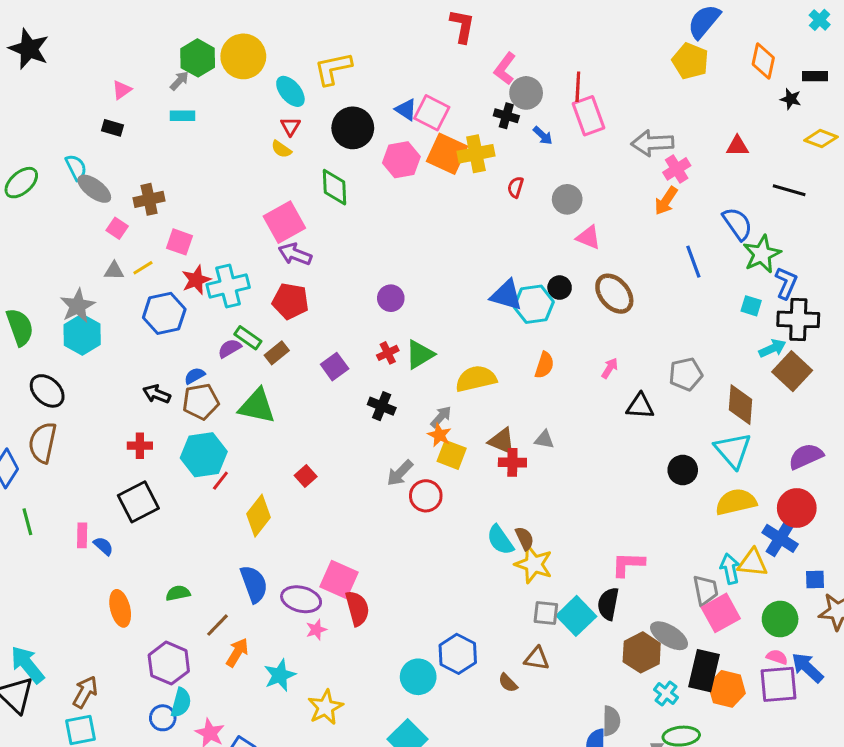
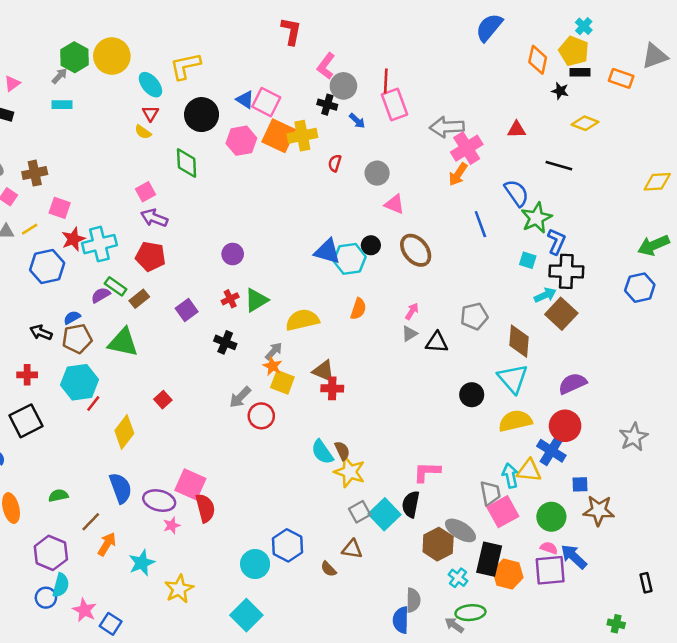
yellow pentagon: (690, 61) -> (574, 51), moved
pink cross: (677, 169) -> (467, 148), size x1.4
pink square: (284, 222) -> (145, 192), size x0.6
gray triangle: (544, 440) -> (409, 334), moved, turned -42
gray square: (546, 613) -> (360, 512), turned -35

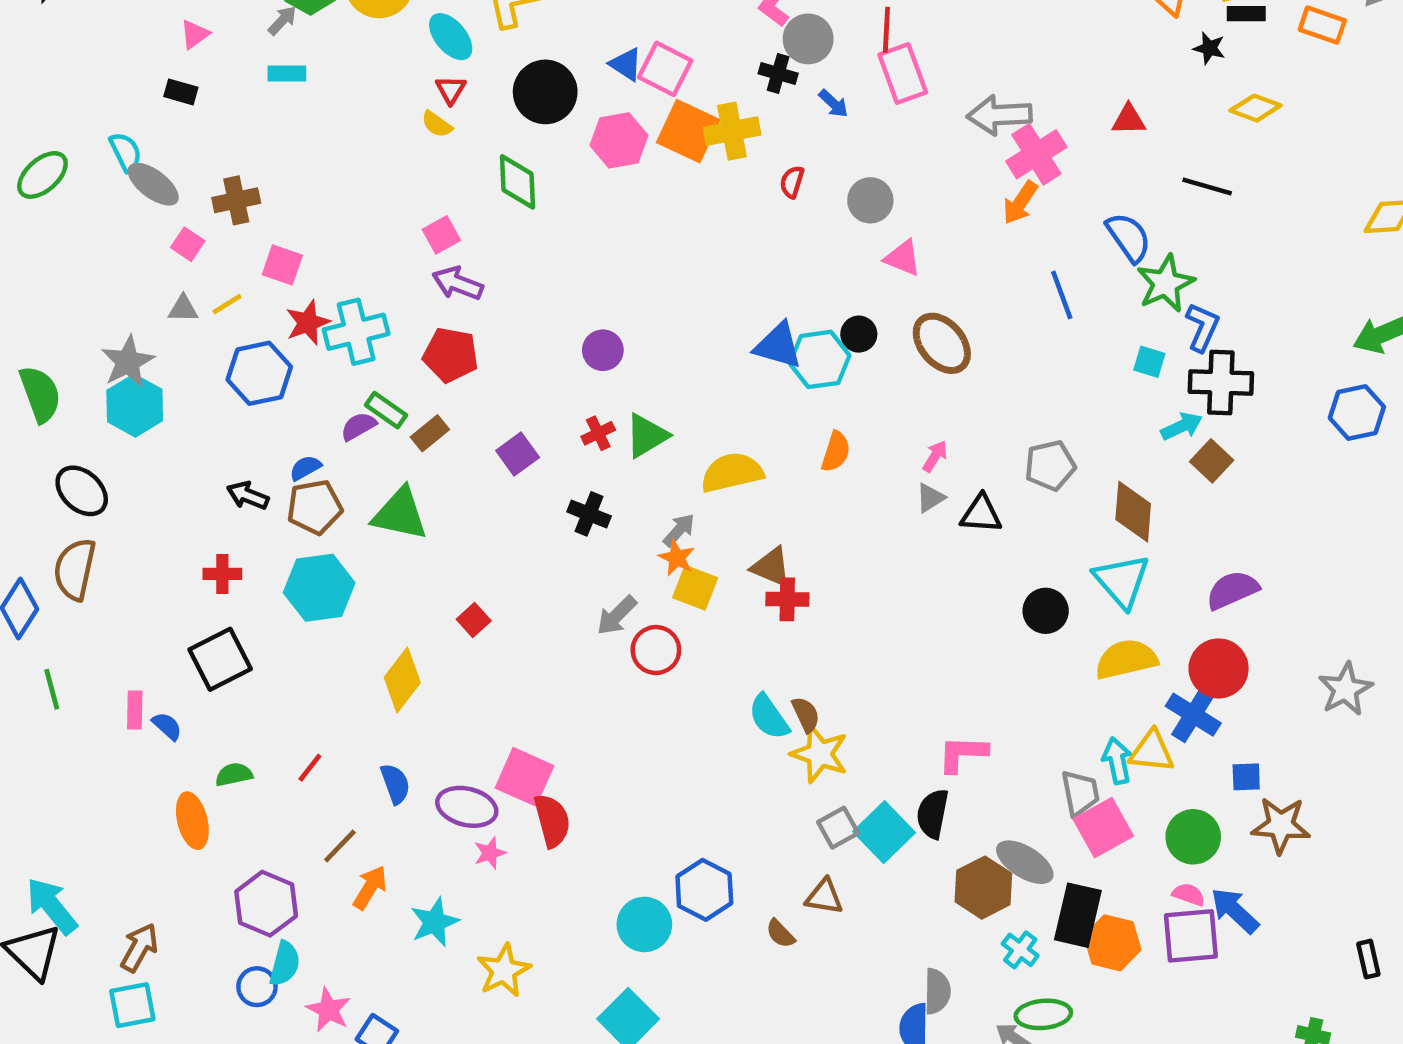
brown square: (561, 314) -> (1212, 461), size x0.7
red line: (93, 403) -> (310, 768), moved
blue semicircle: (121, 488) -> (395, 784), size x0.7
green semicircle: (58, 496) -> (234, 775), moved

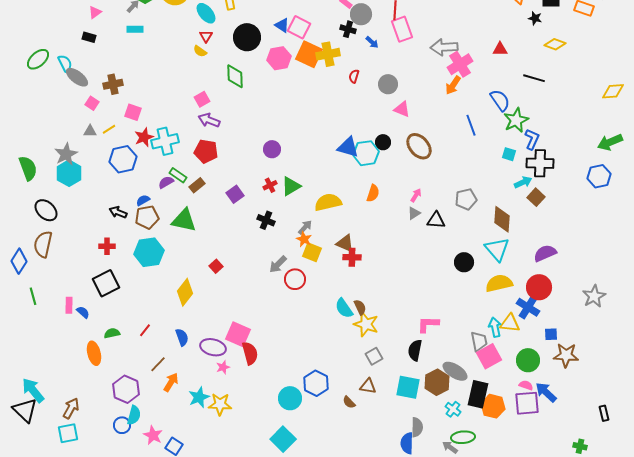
green ellipse: (42, 175) -> (38, 59), moved
cyan square: (884, 832) -> (408, 387), moved, turned -35
yellow star: (504, 971) -> (220, 404), moved, turned 30

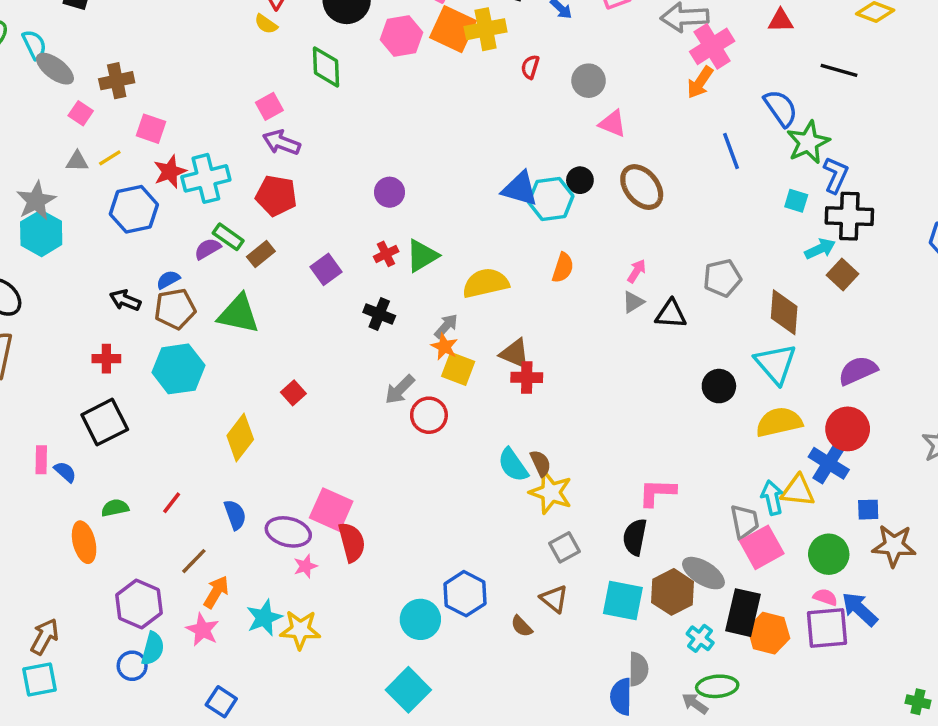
brown triangle: (368, 386) -> (554, 599), turned 30
pink star: (153, 435) -> (202, 630), moved

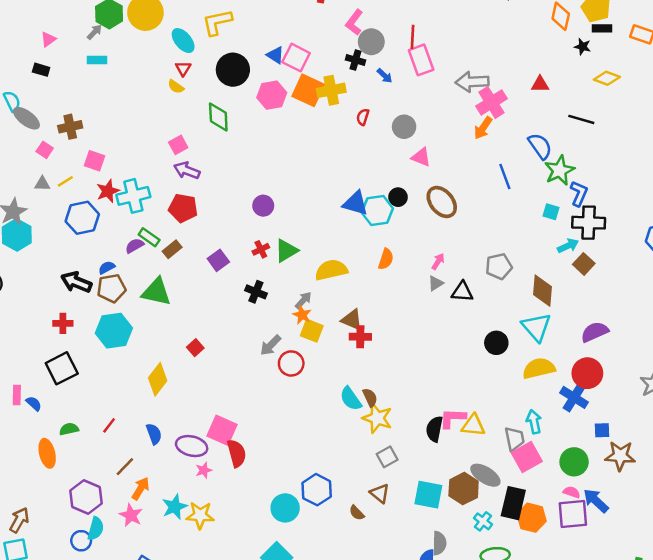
black arrow: (125, 300) -> (76, 282), size x1.4
yellow triangle: (798, 491) -> (473, 425), moved
black semicircle: (635, 537) -> (434, 429), moved

